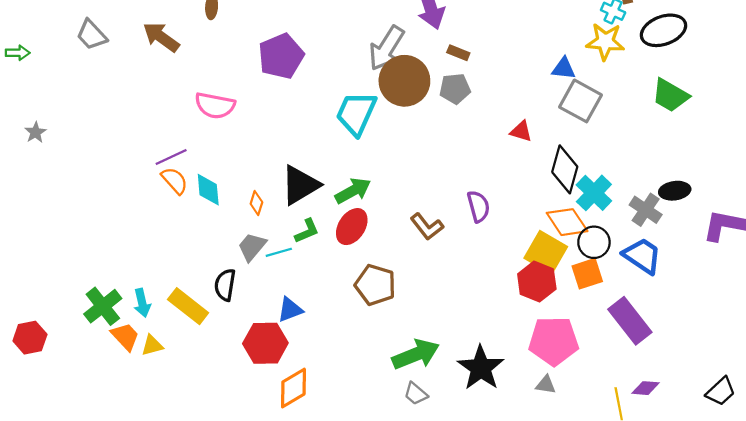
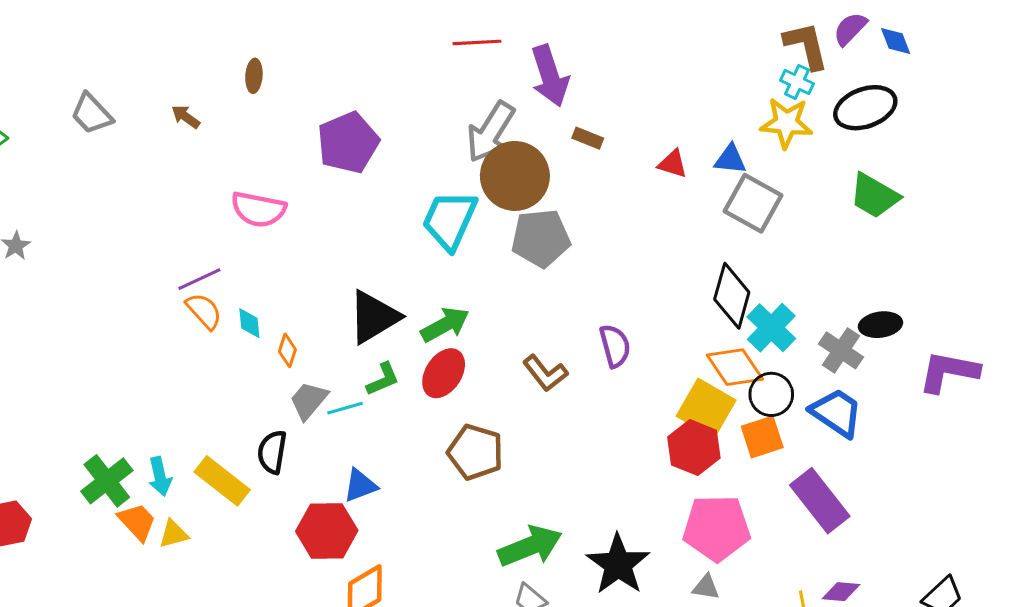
brown arrow: (161, 37) -> (186, 117), size x0.6
gray pentagon: (455, 89) -> (541, 238), moved, size x1.4
red triangle: (521, 131) -> (673, 164), moved
cyan diamond: (208, 190) -> (249, 323), size x0.7
orange diamond: (256, 203) -> (287, 350), moved

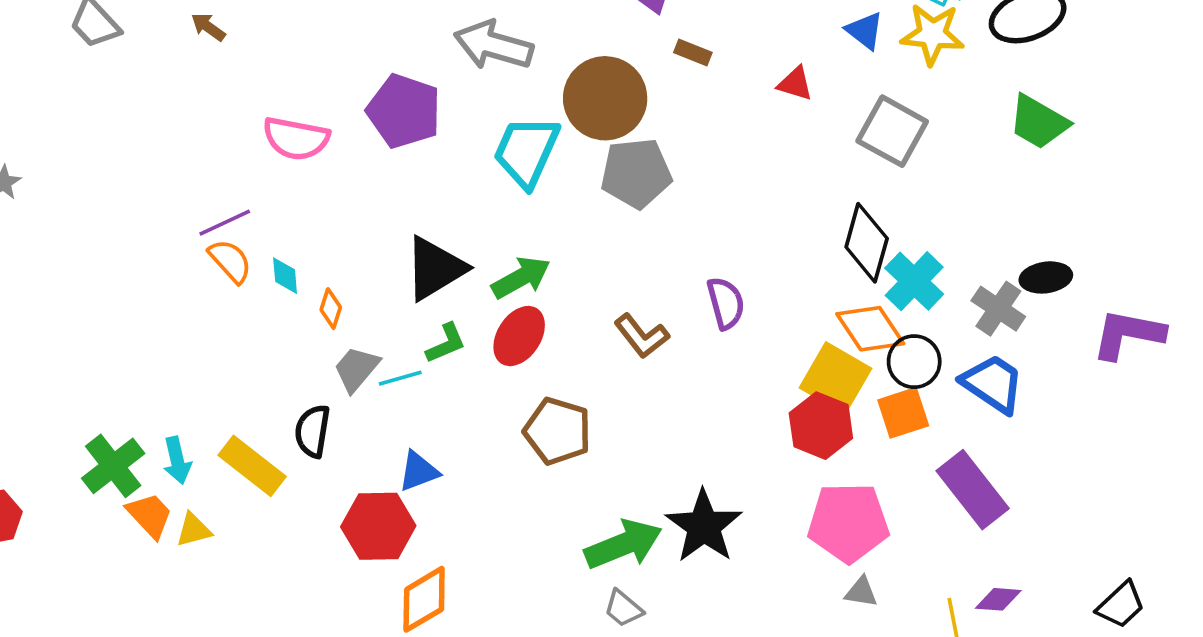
gray arrow: (491, 132) -> (494, 45), moved, turned 74
purple pentagon: (348, 143) -> (404, 111), moved, turned -30
blue triangle: (730, 159) -> (865, 31), moved, turned 32
black star: (618, 564) -> (704, 526), moved
gray triangle: (706, 587) -> (861, 592), moved

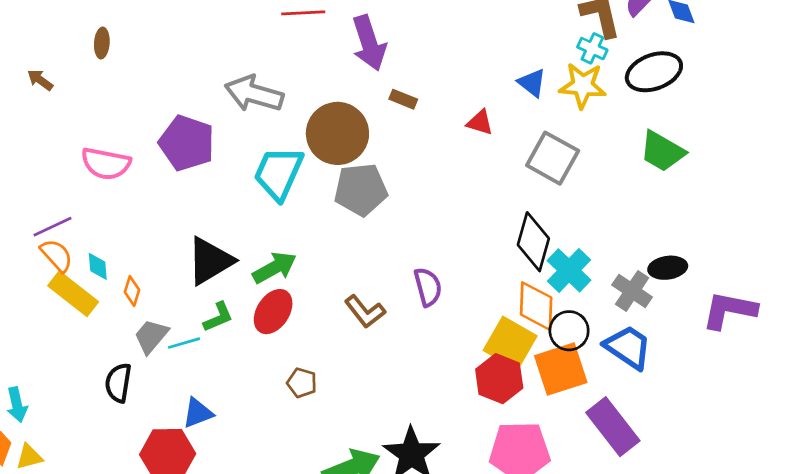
orange diamond: (870, 329) -> (536, 306), turned 36
orange square: (903, 413) -> (561, 369), size x1.4
brown pentagon: (558, 431) -> (302, 383), size x0.6
yellow rectangle: (252, 466) -> (73, 294), moved

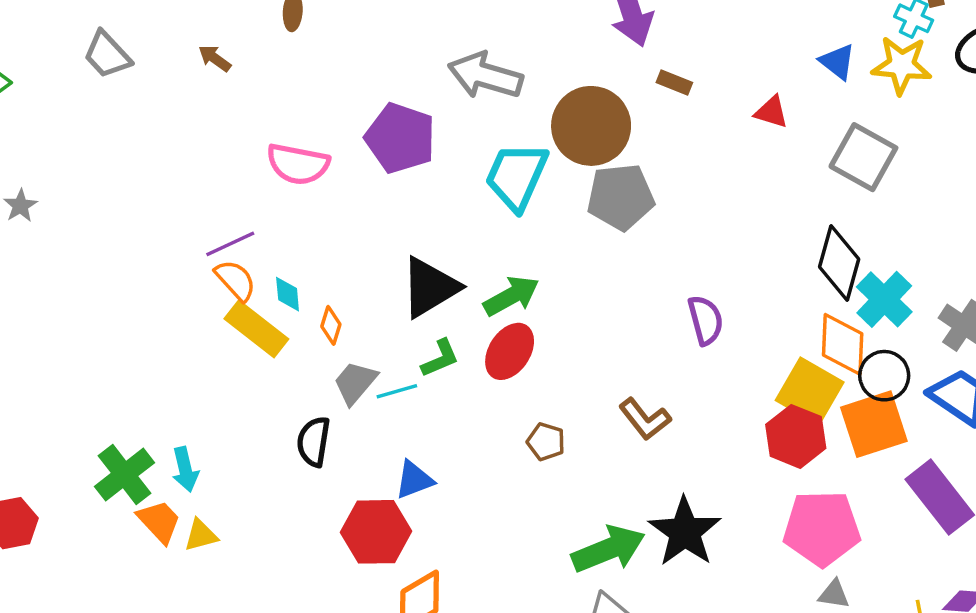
brown L-shape: (365, 312) -> (645, 419), moved

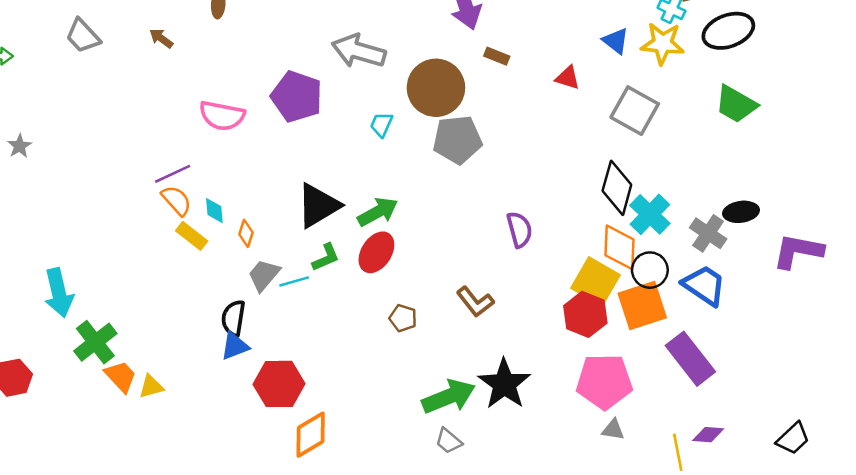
cyan trapezoid: (516, 176) -> (382, 124), size x0.5
yellow rectangle: (256, 329) -> (192, 236), size x0.7
cyan arrow: (185, 469) -> (59, 293), moved, size x1.5
blue triangle: (414, 480) -> (235, 346), moved

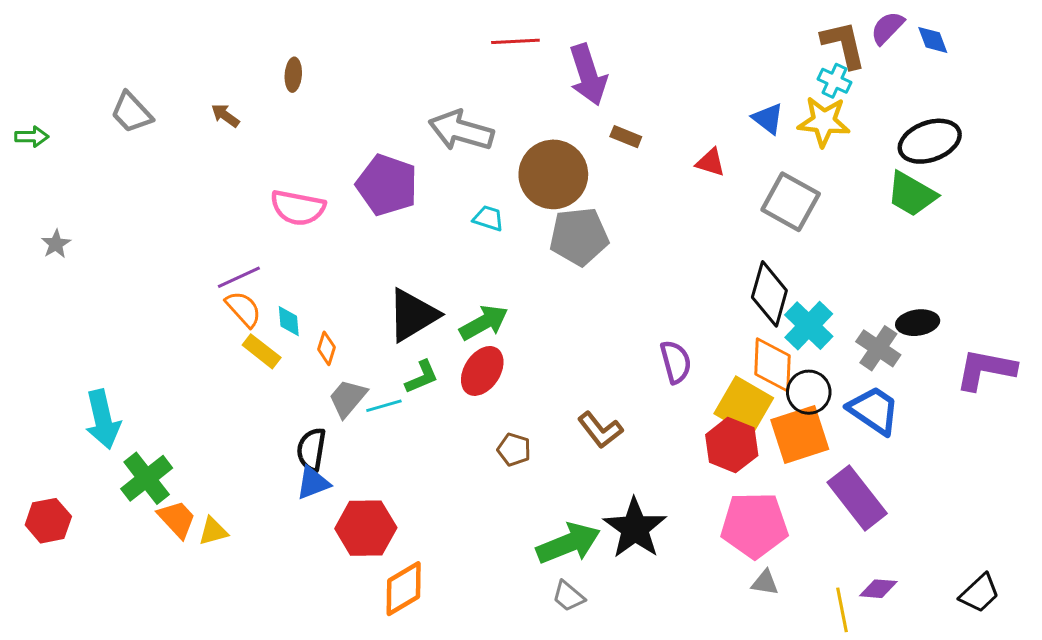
black ellipse: (728, 31) -> (930, 141), moved
cyan trapezoid: (382, 124) -> (488, 218), turned 84
purple semicircle: (519, 230) -> (676, 362), moved

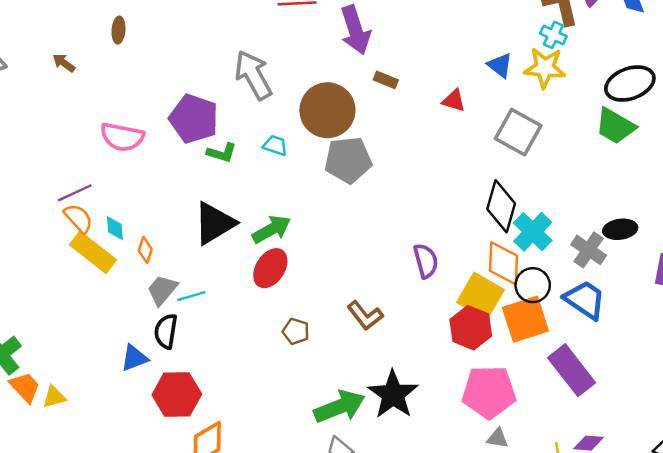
gray arrow: (461, 131) -> (253, 75), turned 45
yellow rectangle: (262, 351) -> (93, 252), size x1.5
green L-shape: (422, 377) -> (222, 153), moved, turned 40
black semicircle: (311, 450) -> (166, 331), moved

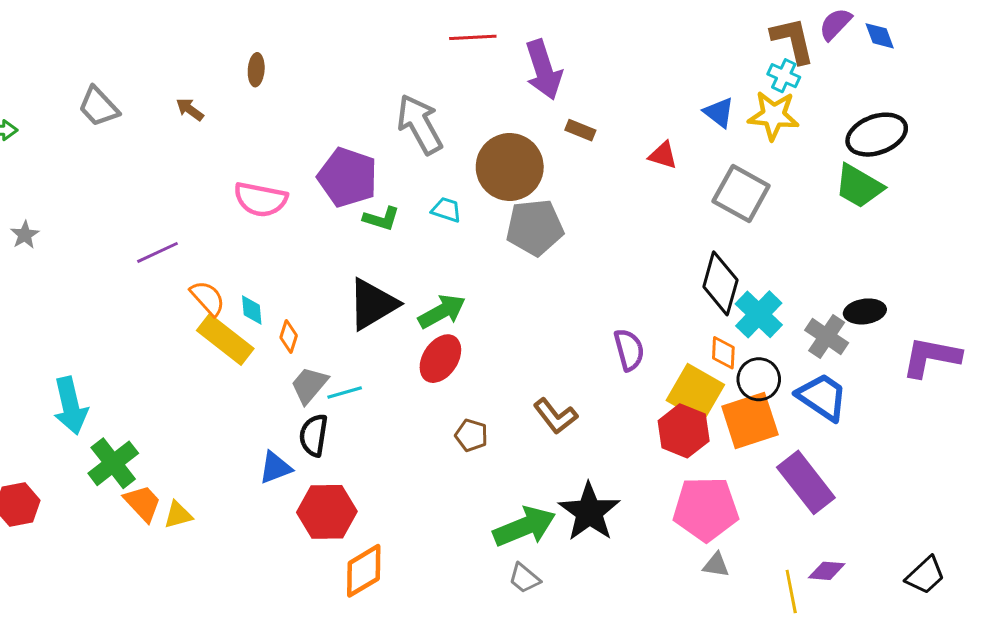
purple line: (75, 193) -> (157, 252), moved
orange diamond: (504, 263) -> (723, 353), size x0.6

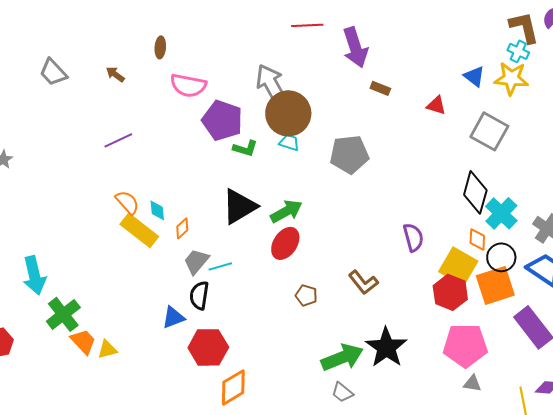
brown circle: (510, 167) -> (288, 113), moved
pink semicircle: (261, 199) -> (188, 85), moved
purple line: (157, 252) -> (118, 140), moved
orange diamond: (289, 337) -> (182, 228), turned 30

